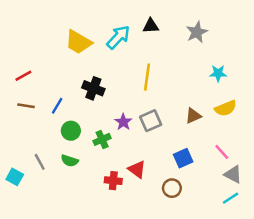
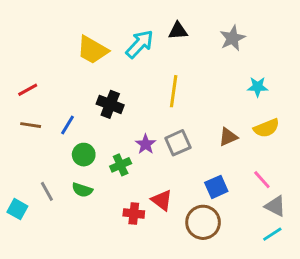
brown circle: (172, 188) -> (203, 222), size x1.5

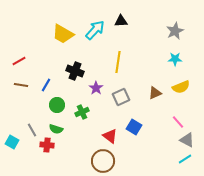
gray star: (233, 38) -> (175, 31), moved
purple star: (146, 144) -> (96, 88), moved
blue square: (216, 187) -> (134, 127), moved, turned -35
red cross: (134, 213) -> (47, 145), moved
brown circle: (203, 222) -> (103, 161), moved

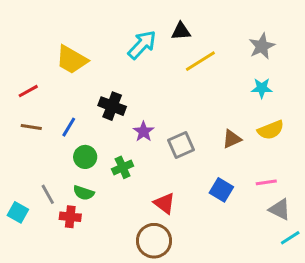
yellow trapezoid: (63, 34) -> (72, 60), moved
yellow line: (118, 62) -> (200, 61), moved, turned 50
pink line: (178, 122) -> (266, 182), turned -56
blue square: (134, 127) -> (221, 190), moved
cyan line: (185, 159) -> (290, 238), moved

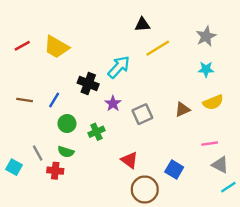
cyan arrow: (142, 45) -> (119, 67), moved
red line: (28, 91) -> (22, 46), moved
blue square: (221, 190) -> (174, 169), moved
brown circle: (154, 241) -> (145, 190), moved

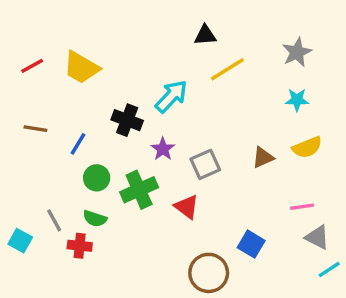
brown line: (25, 100) -> (35, 129), moved
green cross: (96, 132) -> (139, 190), size x1.5
red triangle: (129, 160) -> (187, 207), moved

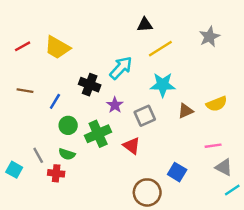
cyan star: (297, 100) -> (163, 85), moved, size x1.5

